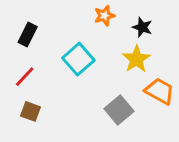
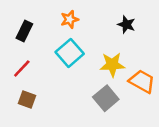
orange star: (105, 16) -> (70, 19), moved
yellow star: (136, 59) -> (112, 65), moved, turned 30

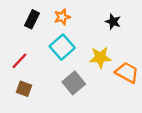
black rectangle: (24, 31) -> (32, 19), moved
gray square: (106, 98) -> (74, 83), moved

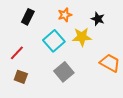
orange star: (62, 17) -> (65, 15), moved
yellow star: (100, 57) -> (82, 37), moved

